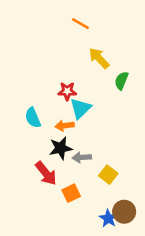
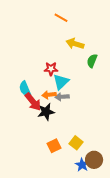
yellow arrow: (99, 58) -> (75, 44), turned -30
gray arrow: (82, 157) -> (62, 97), moved
red arrow: (46, 173) -> (33, 102), moved
yellow square: (108, 175) -> (76, 143), moved

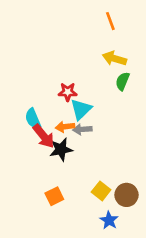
orange line: (61, 18) -> (110, 21), moved, turned 40
yellow arrow: (75, 44) -> (114, 59), moved
orange square: (54, 146) -> (54, 196), moved
brown circle: (94, 160) -> (126, 195), moved

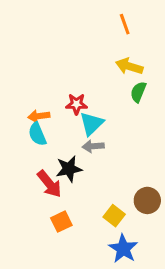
orange arrow: (65, 127) -> (39, 116), moved
red arrow: (44, 136) -> (49, 184), moved
brown circle: (126, 195) -> (147, 200), moved
blue star: (109, 220) -> (123, 249), size x1.4

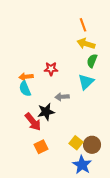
orange line: (125, 24) -> (83, 25), moved
cyan triangle: (92, 124) -> (86, 82), moved
brown circle: (147, 200) -> (92, 145), moved

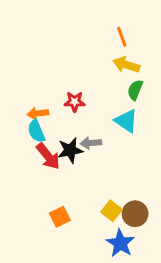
cyan triangle: (86, 82) -> (126, 121), turned -42
black star: (46, 112) -> (70, 150), moved
red arrow: (33, 122) -> (48, 156), moved

